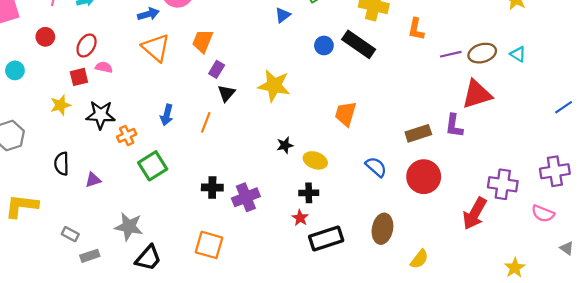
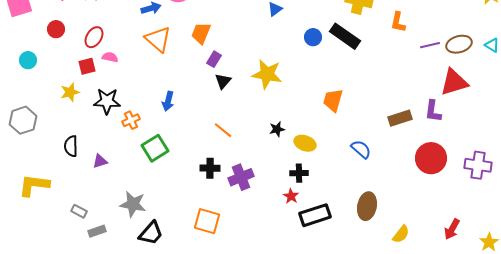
orange line: (206, 122) -> (223, 130), moved, turned -72
red circle: (424, 177) -> (431, 158), moved
red arrow: (475, 214) -> (452, 229), moved, size x0.7

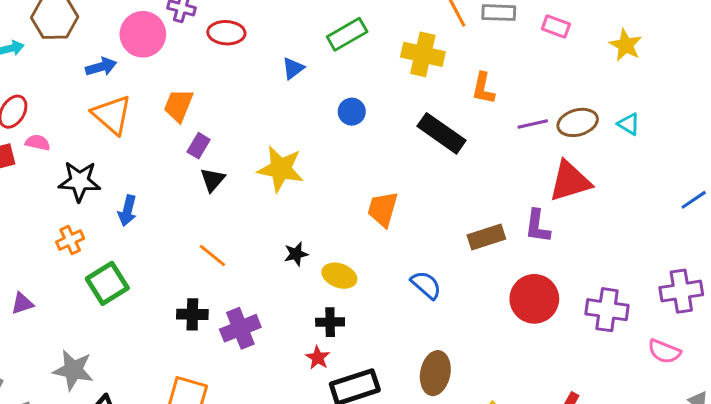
black rectangle: (345, 36) -> (441, 133), moved
black star: (107, 101) -> (79, 181), moved

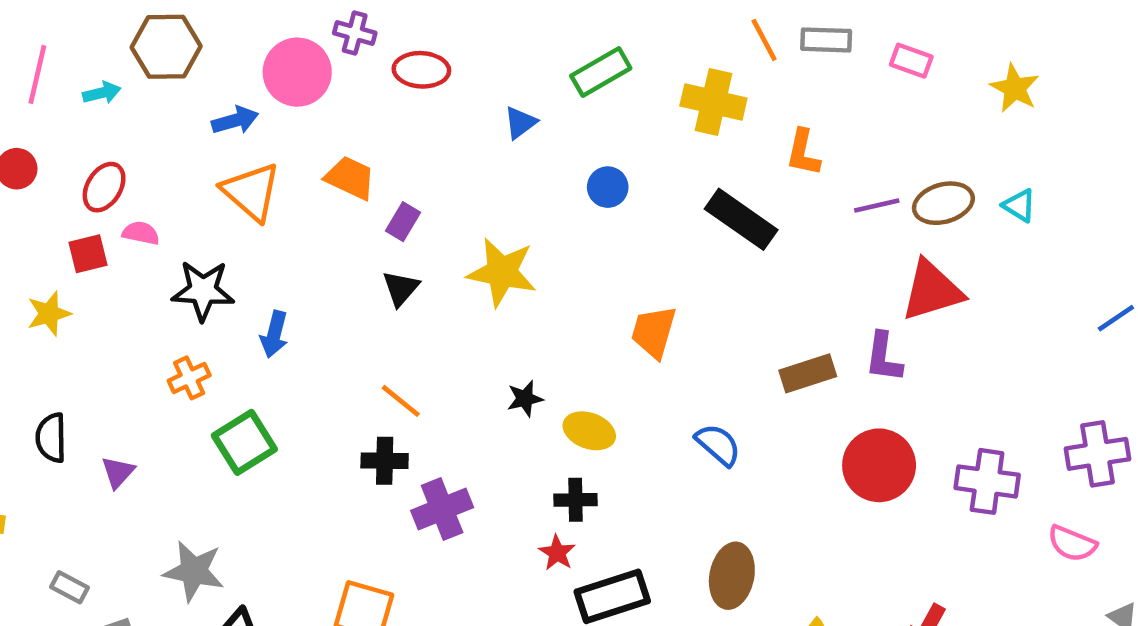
orange trapezoid: (178, 105) -> (350, 178), turned 93
purple rectangle: (199, 146) -> (403, 222), moved
purple triangle: (22, 303) -> (118, 472), turned -30
black cross: (192, 314) -> (385, 461), moved

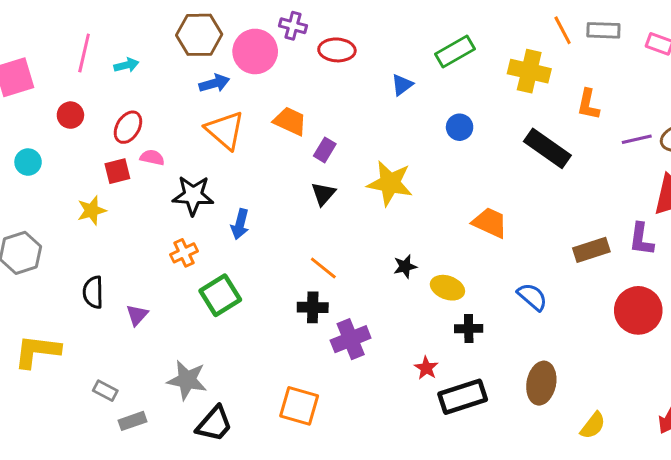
brown hexagon: (166, 47) -> (199, 35), moved
orange trapezoid: (654, 332) -> (490, 223), turned 99
black cross: (575, 500) -> (469, 329), moved

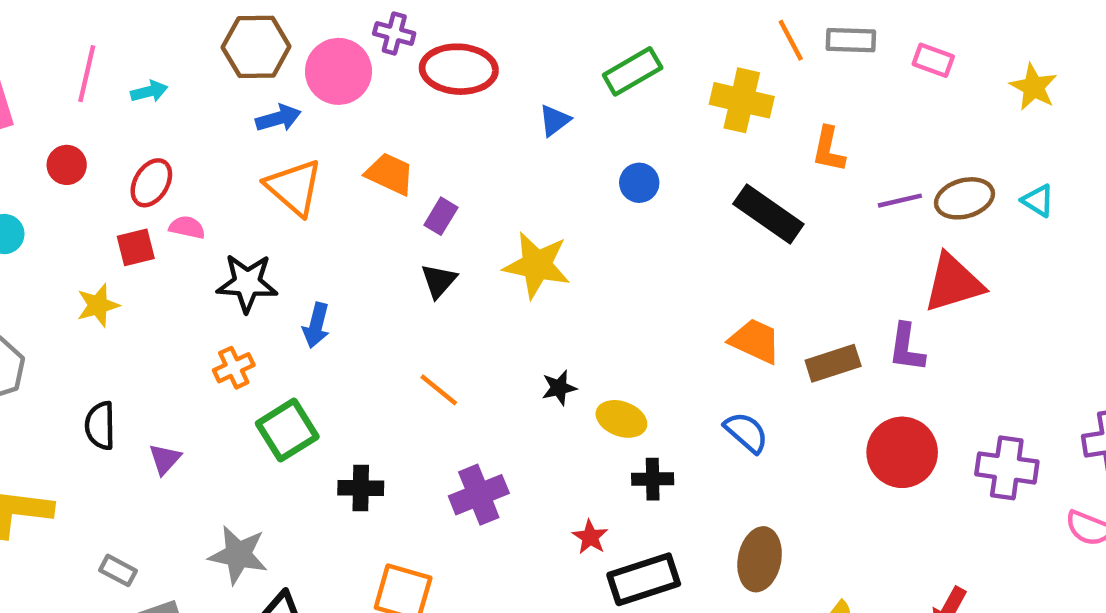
red ellipse: (337, 50) -> (459, 69), size x1.4
orange trapezoid: (490, 223) -> (755, 341), moved
black cross: (313, 307) -> (361, 488), moved

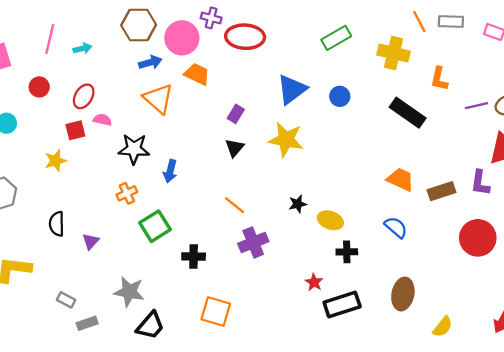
blue triangle: (555, 120) -> (292, 89), moved, size x1.8
orange trapezoid: (390, 174) -> (197, 74), moved
purple cross: (479, 495) -> (253, 243), moved

